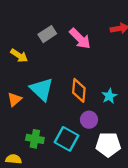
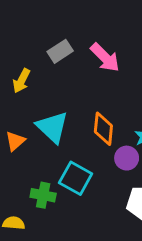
yellow arrow: (19, 55) -> (21, 81), turned 84
purple circle: (89, 120) -> (127, 158), moved
cyan square: (66, 139) -> (76, 178), moved

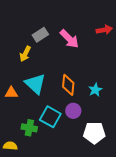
yellow arrow: (21, 81) -> (25, 54), moved
orange triangle: (15, 141) -> (11, 93), turned 40
purple circle: (127, 158) -> (73, 111), moved

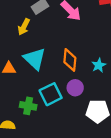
cyan square: (50, 117) -> (51, 94), turned 35

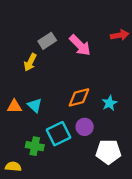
cyan triangle: (35, 59) -> (35, 105), moved, size x0.6
orange diamond: (70, 60) -> (79, 97), turned 70

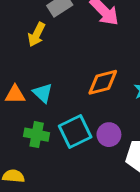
purple circle: (85, 127) -> (109, 135), moved
green cross: (35, 146) -> (37, 135), moved

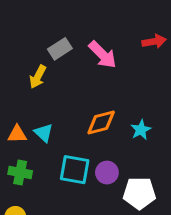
cyan square: (75, 132) -> (75, 170), turned 36
green cross: (37, 135) -> (20, 173), moved

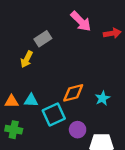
pink arrow: (103, 55) -> (81, 21), moved
cyan triangle: (44, 133) -> (31, 100), turned -40
cyan square: (75, 170) -> (54, 114), moved, turned -35

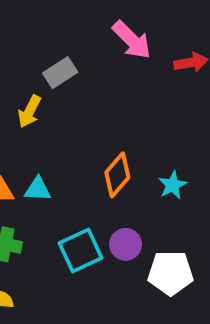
orange diamond: (73, 93) -> (117, 175), turned -35
cyan square: (54, 114) -> (81, 250), moved

